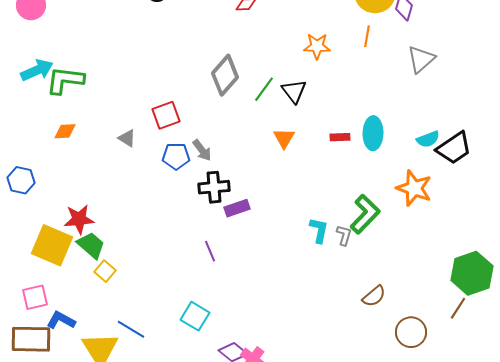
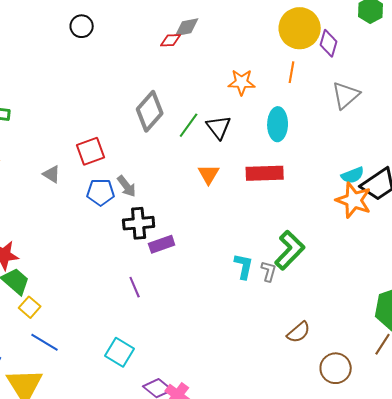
cyan ellipse: (373, 133) -> (278, 124), moved
red rectangle: (340, 137) -> (265, 173), size x1.8
orange star: (414, 188) -> (354, 200), moved
blue line: (131, 329) -> (45, 342), moved

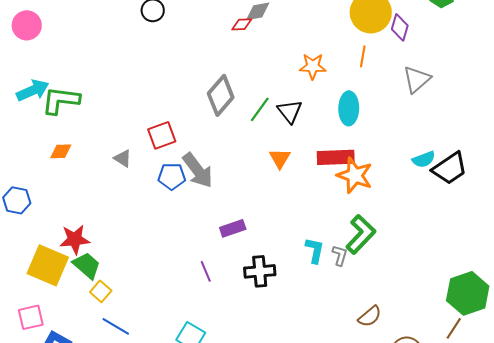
gray arrow: (127, 186) -> (198, 170), size x1.6
orange star: (354, 200) -> (355, 175), moved
black cross: (139, 223) -> (260, 271), moved

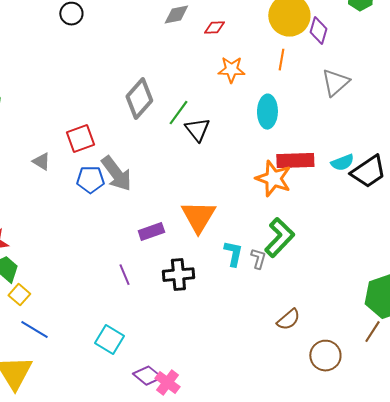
red diamond: (242, 24) -> (214, 28), moved
black triangle: (290, 111) -> (197, 130), moved
red rectangle: (336, 157) -> (295, 161), moved
orange triangle: (280, 158) -> (198, 217), moved, size x1.6

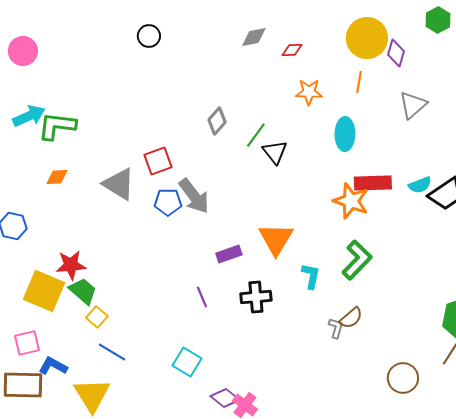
gray diamond: (139, 99) -> (217, 121), size x0.7
gray triangle: (41, 162) -> (119, 184), size x1.8
gray L-shape: (258, 259) -> (336, 328), moved
brown semicircle: (288, 320) -> (351, 318), moved

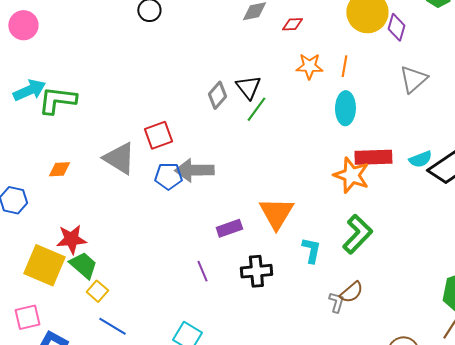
orange line: (359, 82) -> (344, 66), moved
black triangle: (275, 152) -> (248, 87), moved
orange diamond: (57, 177) -> (59, 169), moved
gray arrow: (194, 196) -> (194, 170), turned 126

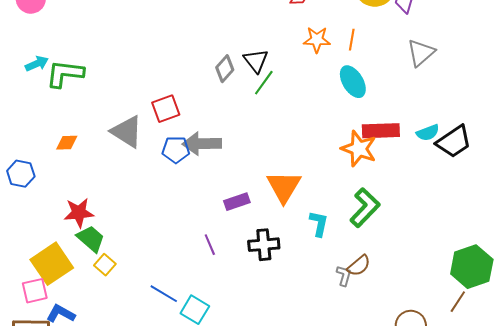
cyan arrow: (29, 90) -> (37, 64), size x0.7
cyan ellipse: (345, 108) -> (353, 82), turned -32
yellow square: (44, 265) -> (52, 264), moved, turned 33
blue line: (112, 326) -> (164, 294), moved

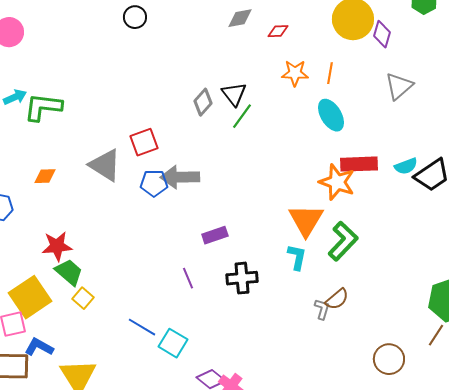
orange triangle: (284, 187) -> (306, 220), moved

